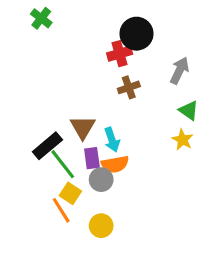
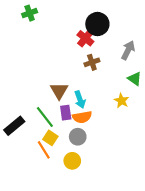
green cross: (41, 18) -> (30, 13), turned 32
red cross: (120, 54) -> (85, 38), turned -35
yellow star: (183, 140) -> (122, 101), moved
black rectangle: (47, 146) -> (14, 126), moved
gray circle: (101, 180) -> (78, 137), moved

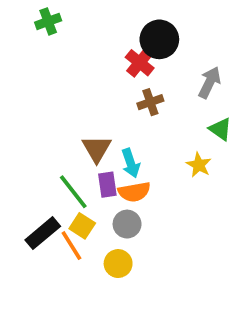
black rectangle: (14, 126) -> (43, 233), moved

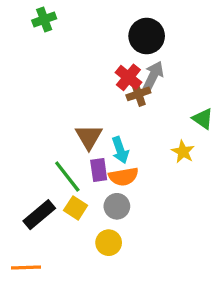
red cross: (140, 63) -> (128, 77), moved
gray arrow: (210, 82) -> (153, 76), moved
orange line: (71, 246) -> (26, 267), moved, turned -60

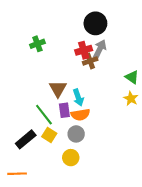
green cross: (44, 19) -> (37, 44), moved
red cross: (128, 77) -> (84, 50), turned 35
yellow star: (183, 152) -> (131, 99), moved

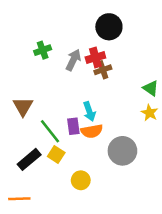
gray arrow: (100, 49) -> (73, 60), moved
brown triangle: (58, 89) -> (23, 107), moved
gray circle: (76, 134) -> (122, 151), moved, size x1.5

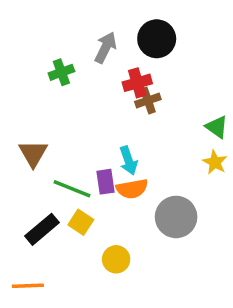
gray arrow: (73, 60) -> (106, 48), moved
green line: (50, 131) -> (72, 189), turned -30

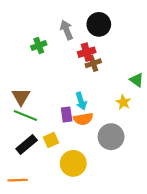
gray arrow: (106, 48) -> (67, 30), turned -48
yellow star: (215, 162) -> (123, 102), moved
green line: (72, 189) -> (25, 116), moved
yellow square: (81, 222) -> (51, 140), turned 32
yellow circle: (116, 259) -> (73, 163), size x1.5

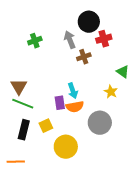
gray arrow: (67, 30) -> (70, 40), moved
red cross: (87, 52) -> (104, 39), moved
black rectangle: (27, 144) -> (24, 130), turned -36

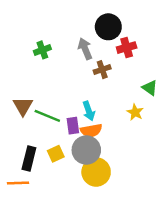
green line: (23, 104) -> (47, 116), moved
gray circle: (100, 123) -> (86, 150), moved
yellow circle: (66, 147) -> (96, 172), moved
orange line: (16, 162) -> (18, 183), moved

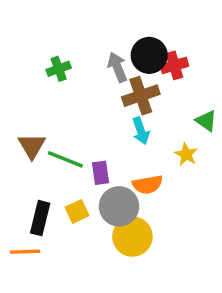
black circle: (108, 27) -> (149, 55), moved
brown cross: (102, 70) -> (141, 96), size x1.5
cyan arrow: (89, 111) -> (141, 131), moved
orange semicircle: (91, 131) -> (148, 185), moved

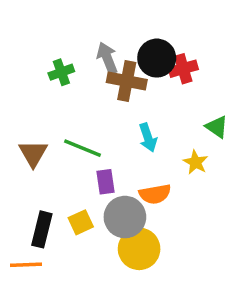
gray arrow: (117, 67) -> (107, 58), moved
brown cross: (141, 96) -> (127, 81), moved, turned 30
green line: (65, 159) -> (83, 148), moved

